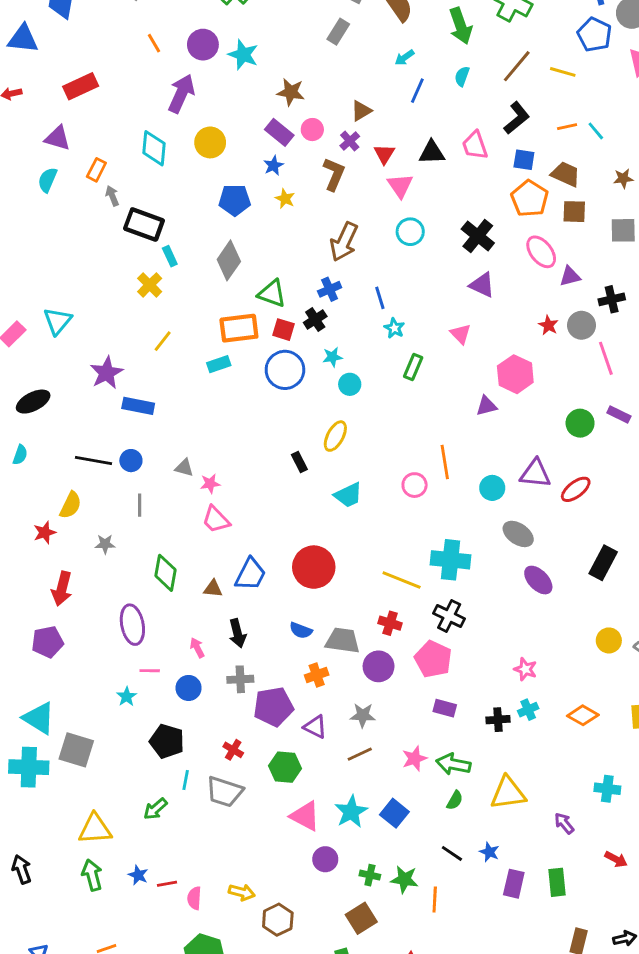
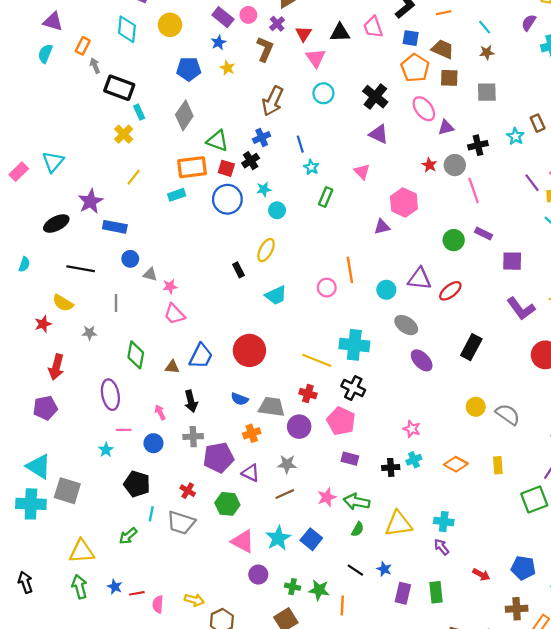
cyan line: (596, 131) -> (485, 27), moved
black ellipse: (33, 402) -> (56, 224), moved
blue circle: (131, 461) -> (130, 259), moved
yellow semicircle: (71, 505) -> (63, 303), turned 95
cyan cross: (607, 789) -> (444, 522), moved

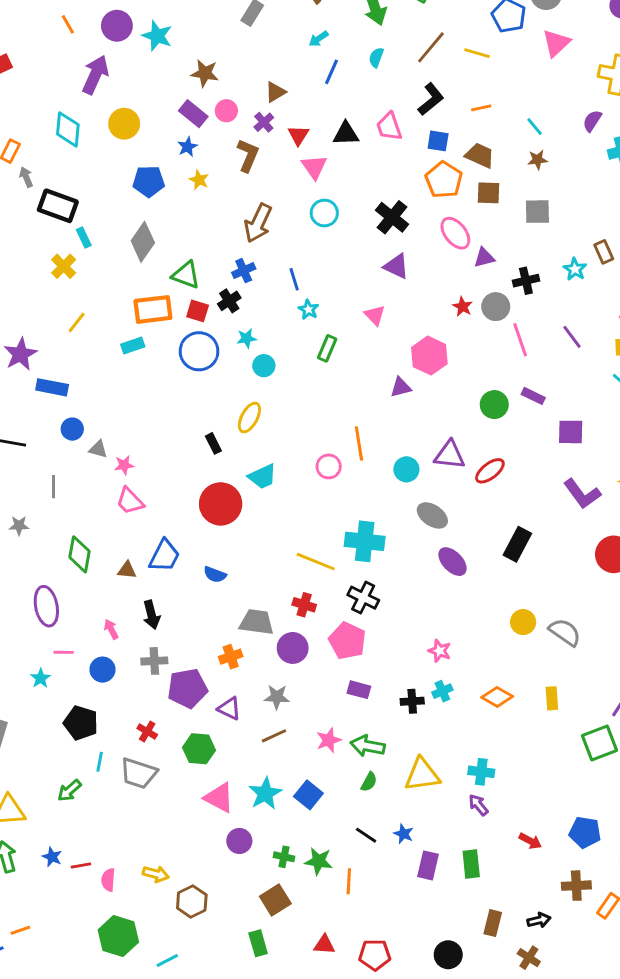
purple line: (532, 183) -> (572, 337), moved
red circle: (249, 350) -> (221, 504), moved
blue semicircle: (240, 399) -> (215, 575), moved

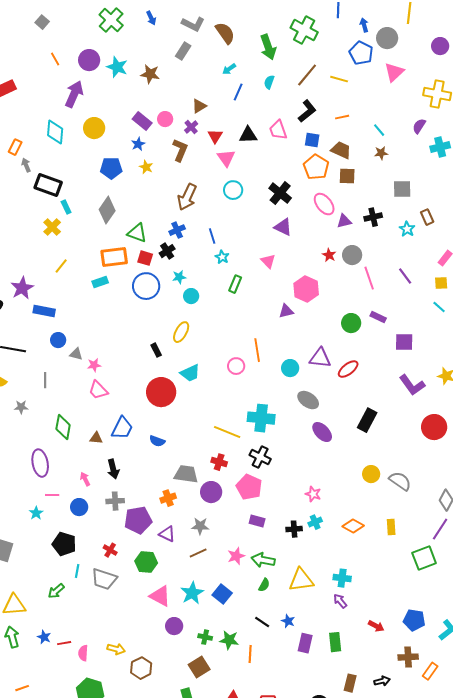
brown star: (205, 73) -> (150, 74), moved
gray square: (537, 212) -> (402, 189), moved
black cross: (526, 281) -> (373, 217), moved

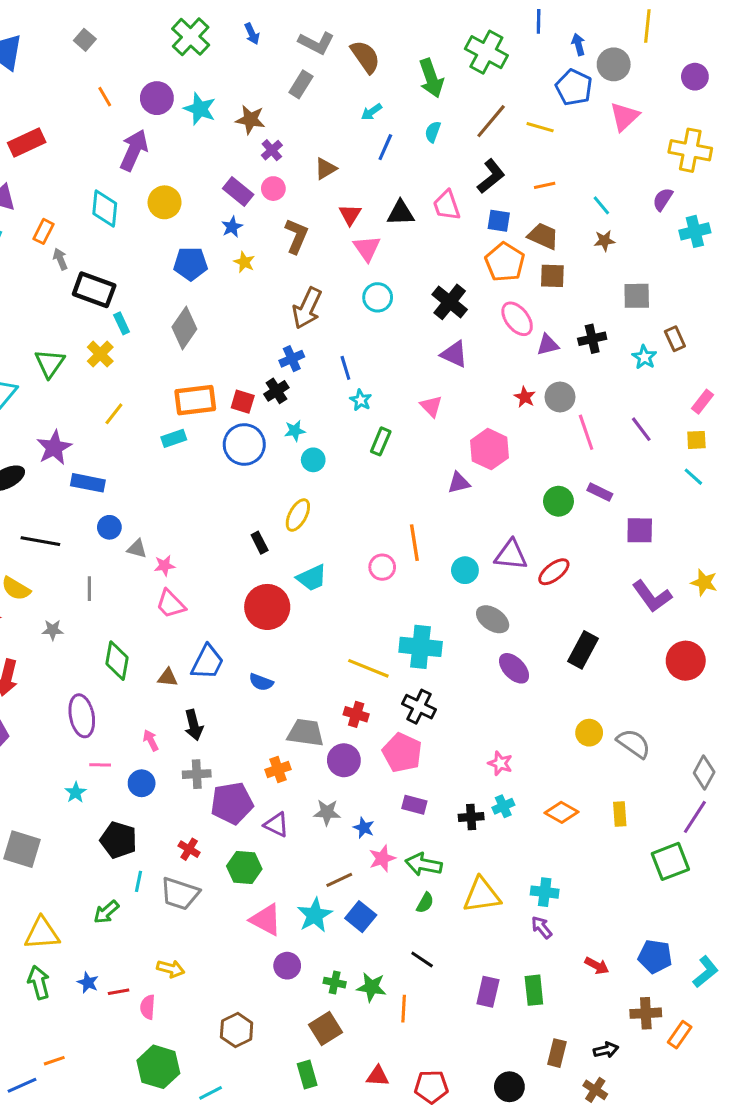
purple cross: (191, 127) -> (272, 150), moved
green triangle: (137, 233) -> (50, 363), moved, turned 45
brown line: (198, 553) -> (339, 880), moved
blue star: (288, 621) -> (364, 828), moved
yellow arrow: (116, 649) -> (171, 969), moved

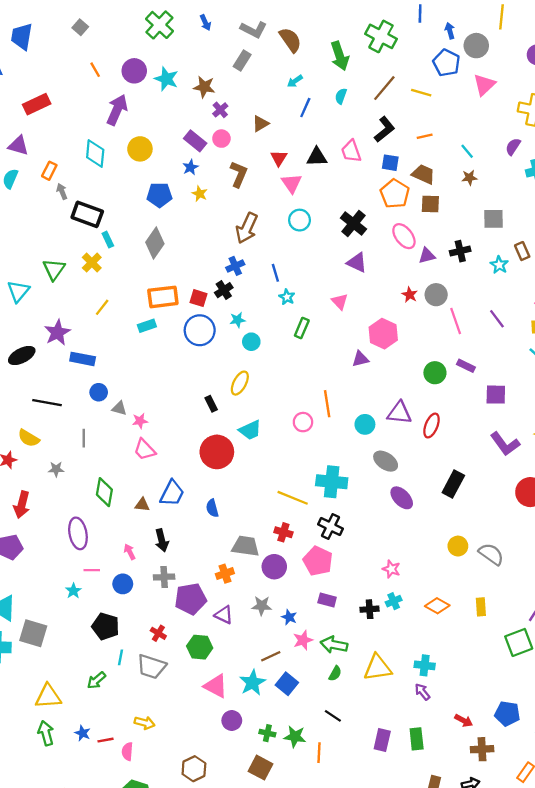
red ellipse: (554, 572) -> (432, 426), turned -30
blue semicircle: (261, 682) -> (212, 508), turned 54
brown cross: (646, 1013) -> (482, 749), moved
brown square: (325, 1029) -> (260, 768), turned -30

